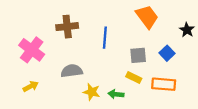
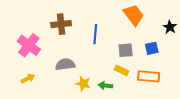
blue square: (167, 53) -> (152, 48), turned 32

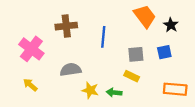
black star: (170, 27) -> (171, 25), moved
orange rectangle: (149, 76) -> (175, 89), moved
yellow arrow: (28, 78) -> (30, 85), turned -112

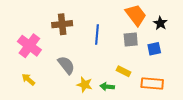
gray square: (136, 54) -> (131, 40), moved
gray semicircle: (71, 70) -> (66, 65), turned 60
orange rectangle: (175, 89) -> (152, 84), moved

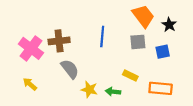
brown cross: (62, 24) -> (59, 41), moved

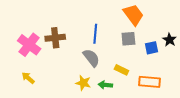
black star: (169, 25) -> (170, 40), moved
gray semicircle: (70, 69) -> (91, 58), moved

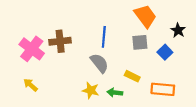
black star: (170, 40) -> (178, 30), moved
blue square: (152, 48) -> (165, 52), turned -32

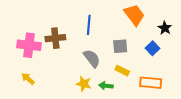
blue line: (104, 37) -> (89, 25), moved
gray square: (140, 42) -> (120, 46), moved
pink cross: (32, 49) -> (29, 45), turned -30

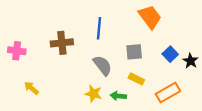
black star: (165, 28) -> (191, 61), moved
pink cross: (29, 45) -> (17, 51), moved, size x0.7
orange rectangle: (151, 83) -> (168, 93), turned -35

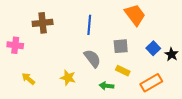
brown cross: (62, 43) -> (43, 23), moved
yellow star: (93, 94) -> (68, 78), moved

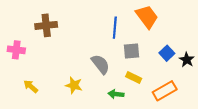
blue line: (89, 25) -> (115, 28), moved

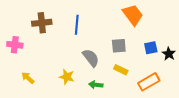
blue line: (115, 28) -> (77, 25), moved
blue square: (167, 53) -> (151, 48), turned 32
green arrow: (116, 94) -> (96, 85), moved

